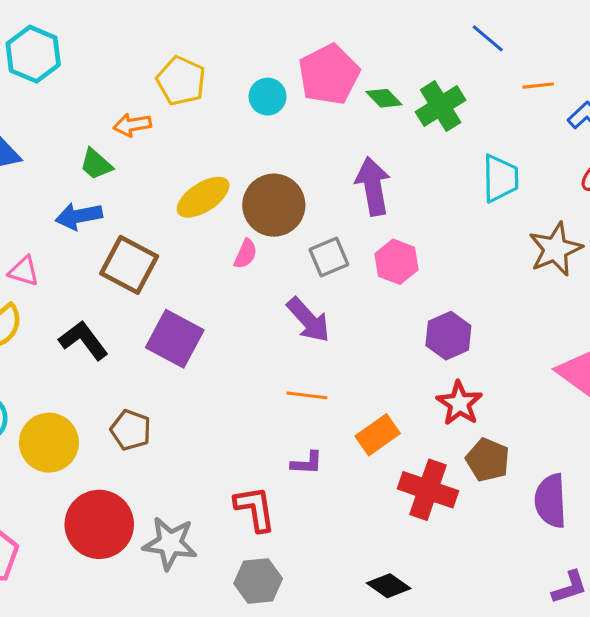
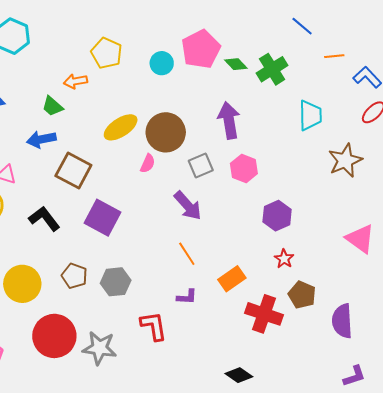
orange line: (307, 395) -> (187, 254), turned 50
red star: (459, 403) -> (284, 259), size x0.7
gray hexagon: (258, 581) -> (116, 282), moved

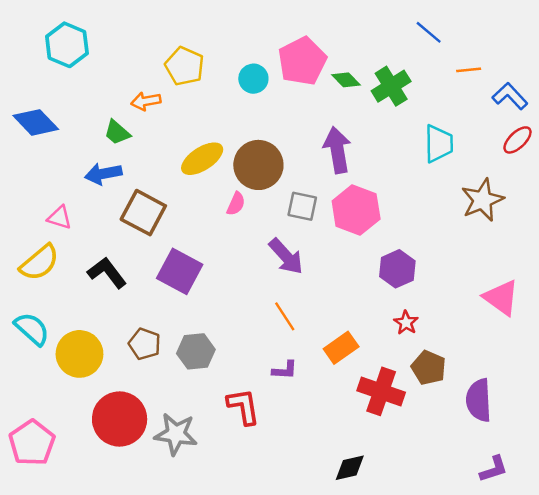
gray square: (201, 165) -> (302, 206), turned 35
pink hexagon: (244, 168) -> (356, 210), size x1.4
black diamond: (239, 375) -> (350, 468), turned -48

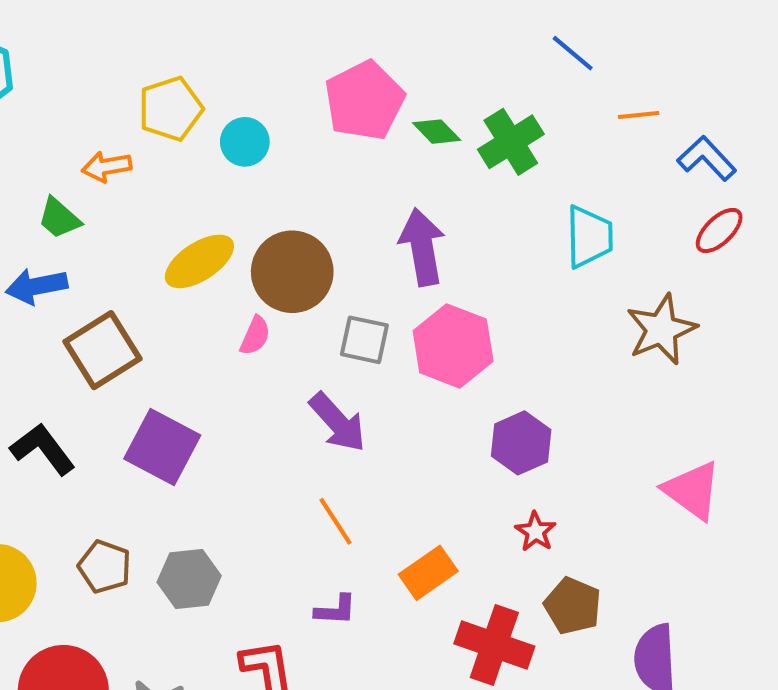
yellow pentagon: (185, 66) -> (171, 109), turned 30
cyan circle: (253, 79) -> (245, 142), moved
brown square: (143, 213) -> (102, 350), turned 30

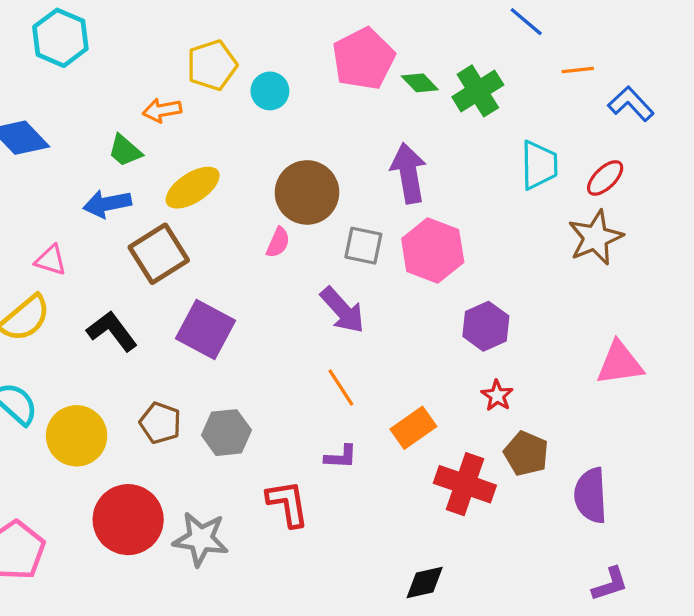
red ellipse: (719, 231) -> (605, 178), moved
yellow ellipse: (199, 261) -> (193, 188), moved
pink triangle: (692, 490) -> (620, 363), turned -44

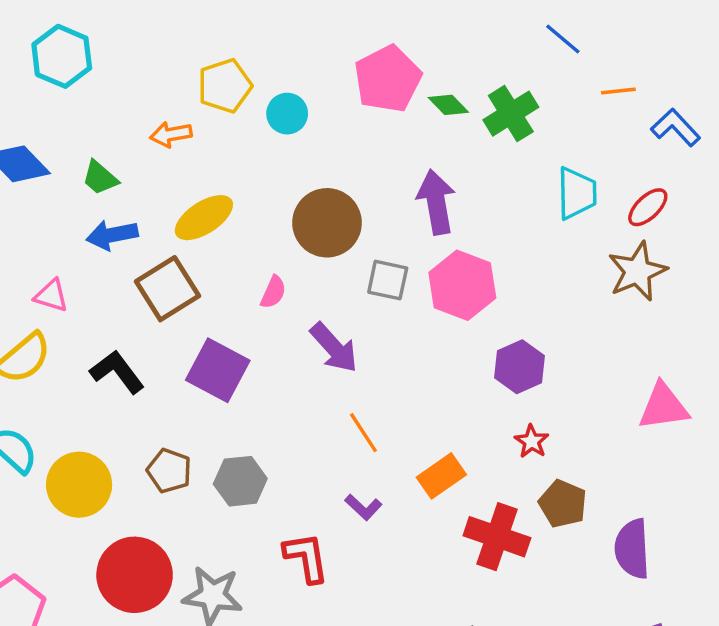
green trapezoid: (125, 151) -> (100, 178), moved
pink semicircle: (278, 242) -> (273, 292), moved
purple arrow: (342, 310) -> (334, 348), moved
purple L-shape: (341, 457) -> (363, 507), turned 40

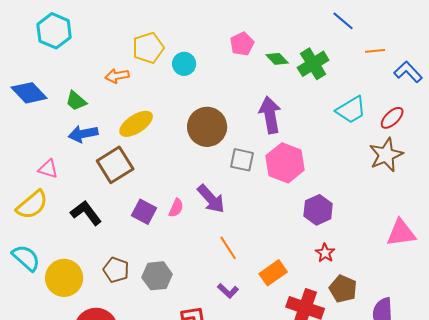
pink pentagon: (388, 79) -> (242, 44), size x0.6
cyan trapezoid: (577, 193) -> (351, 110), turned 60
pink semicircle: (273, 292) -> (176, 208), moved
purple square: (218, 370) -> (144, 212), size x0.7

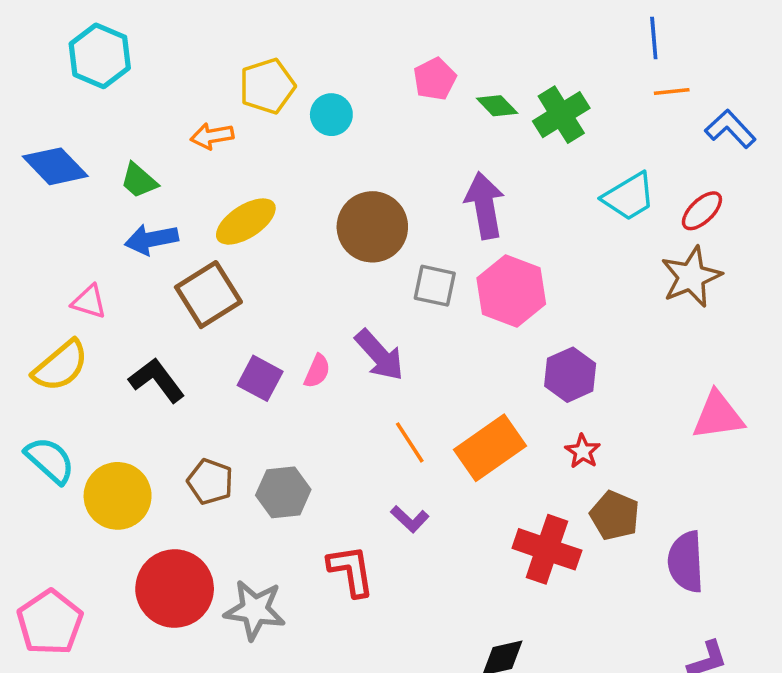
blue line: (343, 21) -> (654, 38), moved, turned 45
orange rectangle: (273, 273) -> (490, 448), moved, size x1.4

